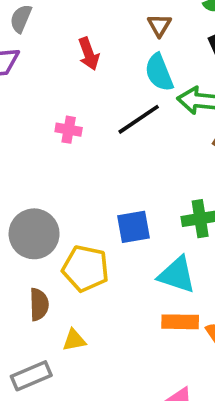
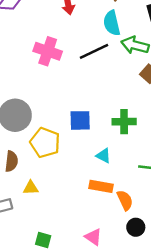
pink cross: (69, 130) -> (48, 51), size x1.6
cyan triangle: (177, 275) -> (103, 156), size x0.6

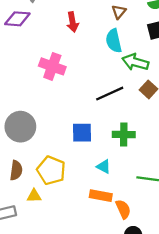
black line: (94, 51) -> (110, 94), moved
yellow pentagon: (45, 143) -> (51, 170), moved

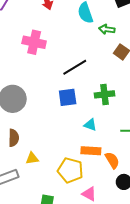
green arrow: (135, 62) -> (107, 29), size x0.7
black line: (110, 94) -> (75, 67), moved
yellow pentagon: (51, 170) -> (70, 170), moved

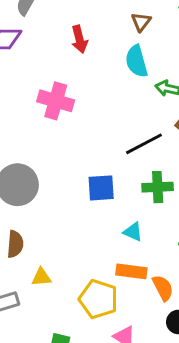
black line: (75, 67) -> (144, 144), moved

